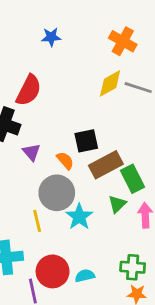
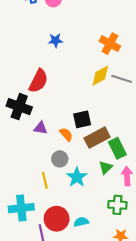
purple triangle: (31, 152) -> (41, 128), turned -40
gray circle: (57, 193) -> (60, 159), size x0.6
green cross: (133, 267) -> (117, 205), moved

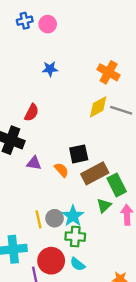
red semicircle: (38, 81) -> (32, 113), size x0.7
gray circle: (60, 159) -> (55, 218), moved
green cross: (117, 205) -> (75, 237), moved
cyan semicircle: (81, 222) -> (78, 264), turned -128

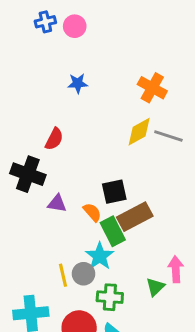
green rectangle: (117, 185) -> (113, 231), moved
green triangle: (104, 206) -> (155, 287), moved
cyan star: (73, 216) -> (100, 256), moved

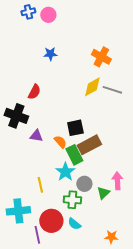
gray circle: (83, 274) -> (84, 184), moved

